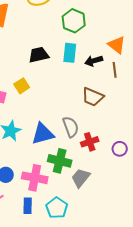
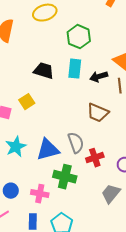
black trapezoid: (39, 55) -> (44, 71), turned 30
pink cross: (35, 178) -> (40, 194), size x0.7
gray trapezoid: (81, 178) -> (111, 194), moved

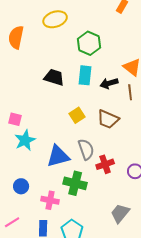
yellow square: (27, 102) -> (77, 115), moved
cyan star: (16, 147) -> (25, 140), moved
blue circle: (11, 191) -> (21, 186), moved
gray trapezoid: (111, 194) -> (120, 213), moved

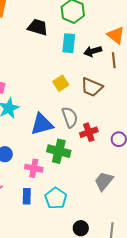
black trapezoid: (54, 77) -> (38, 27), moved

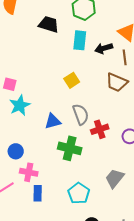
brown trapezoid: (92, 87) -> (117, 82), moved
blue triangle: (42, 124) -> (53, 121), size x0.7
pink cross: (34, 168) -> (29, 172), moved
cyan pentagon: (56, 198) -> (79, 193), moved

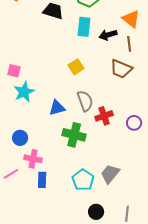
gray trapezoid: (115, 178) -> (110, 174), moved

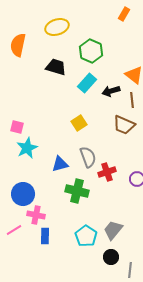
cyan rectangle: (84, 27) -> (87, 83), turned 36
blue circle: (20, 138) -> (23, 194), size x1.5
black circle: (96, 212) -> (111, 257), moved

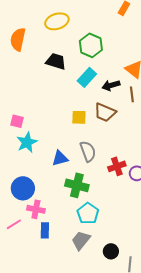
yellow square: (79, 123) -> (79, 117), turned 35
brown trapezoid: (124, 125) -> (105, 112), moved
red cross: (107, 172) -> (117, 166), moved
gray trapezoid: (113, 230) -> (81, 240), moved
cyan pentagon: (86, 236) -> (88, 213), moved

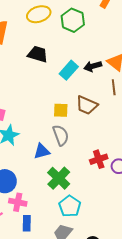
green hexagon: (91, 45) -> (73, 20), moved
black arrow: (111, 85) -> (93, 66), moved
gray semicircle: (88, 151) -> (61, 135), moved
green cross: (77, 185) -> (59, 178), turned 30

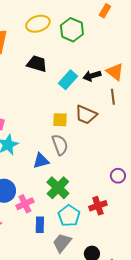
red cross: (99, 159) -> (98, 206), moved
pink cross: (18, 202) -> (25, 204), moved, turned -36
blue rectangle: (27, 223) -> (40, 225), moved

